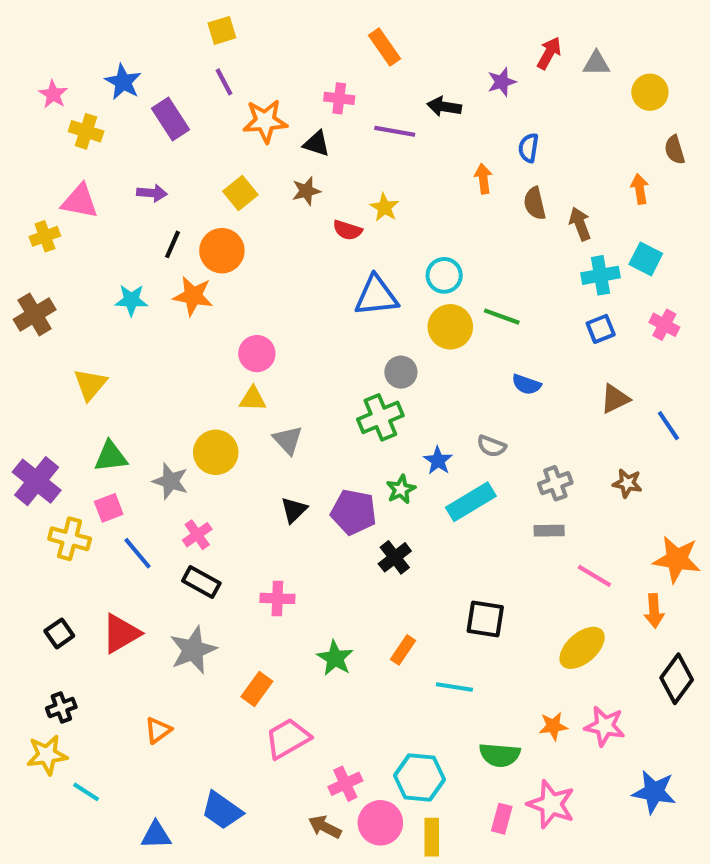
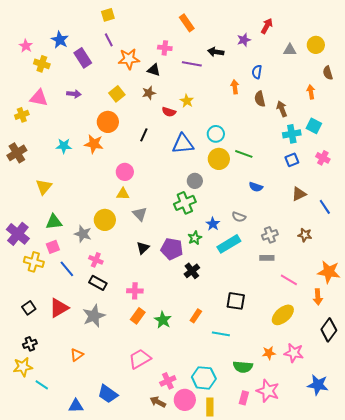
gray triangle: (596, 63) -> (290, 50), moved
black line: (172, 244) -> (144, 135), moved
pink cross: (197, 535) -> (96, 260), turned -32
orange rectangle: (257, 689) -> (138, 316), moved

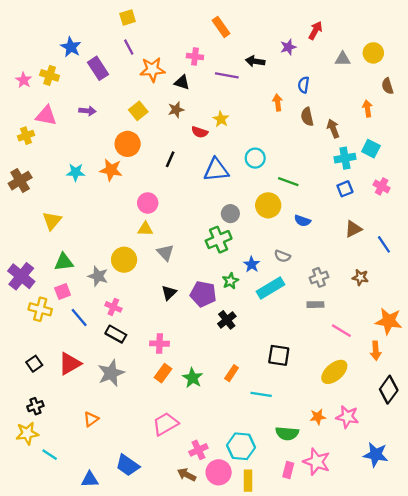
pink star: (26, 46) -> (24, 80), moved
yellow circle: (219, 159) -> (268, 205), moved

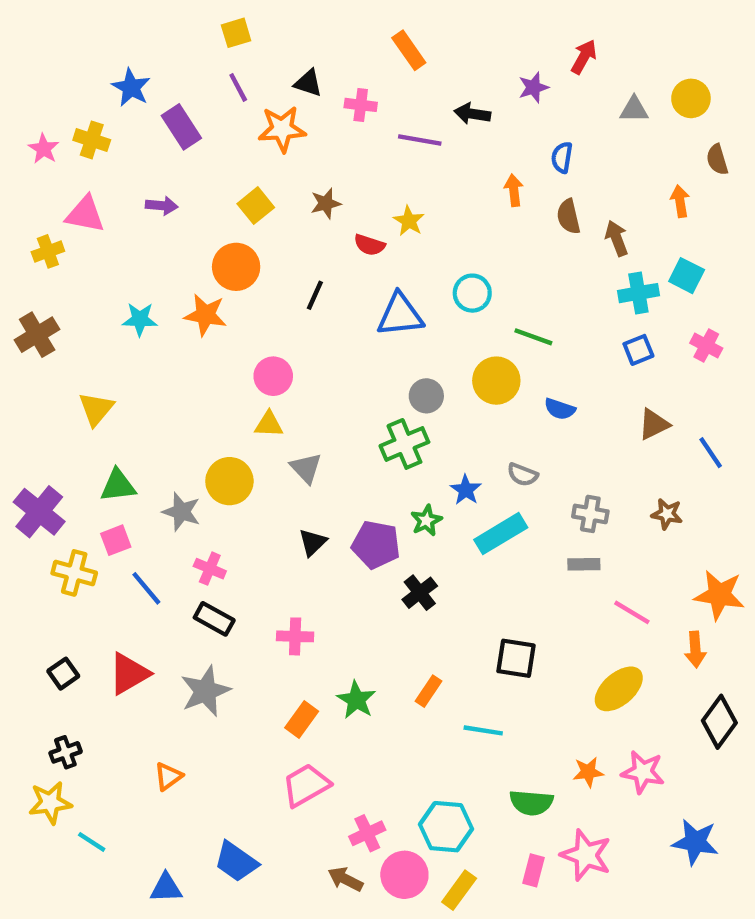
black triangle: (182, 82) -> (308, 83), moved
gray cross: (319, 277) -> (590, 514), turned 30
orange rectangle: (163, 373) -> (302, 720), moved
yellow rectangle: (248, 481) -> (459, 890), turned 36

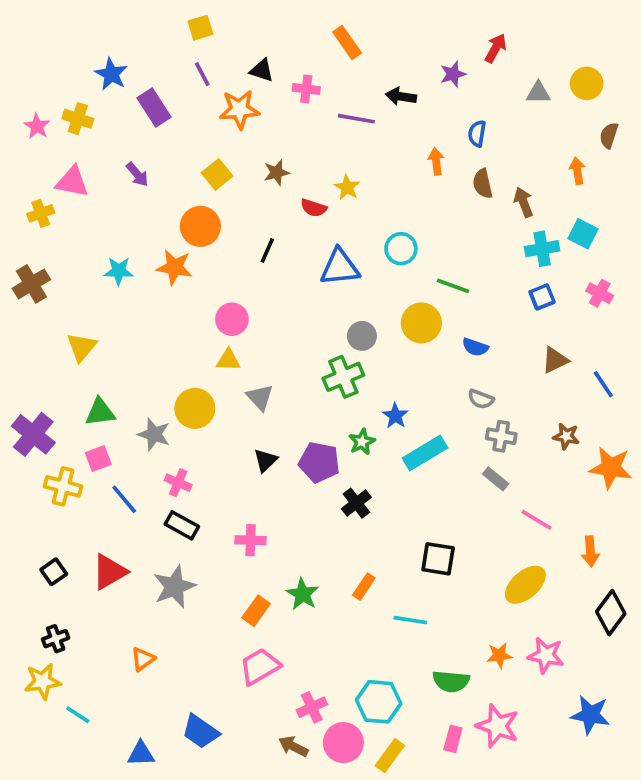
brown semicircle: (717, 160) -> (609, 135), turned 35
purple arrow: (162, 206) -> (137, 174), turned 45
gray semicircle: (523, 475) -> (481, 399), moved
gray rectangle: (584, 564) -> (496, 479), turned 40
orange star: (719, 595) -> (611, 468), moved

